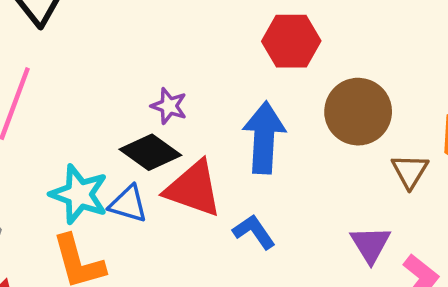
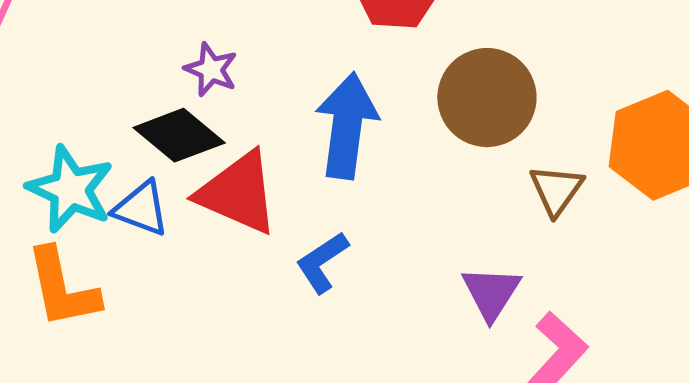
blue L-shape: (254, 232) -> (322, 262), turned -93

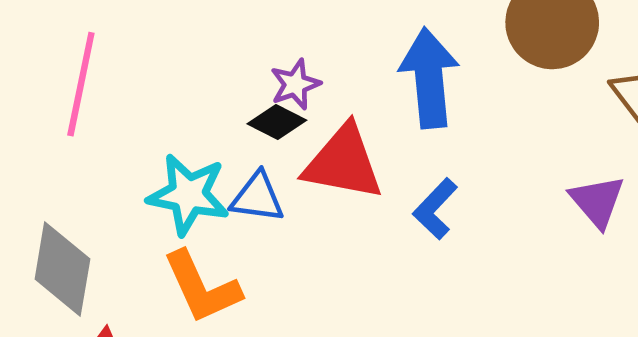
purple star: (211, 69) -> (295, 84), moved, turned -30
black diamond: (179, 135) -> (277, 122), size x0.7

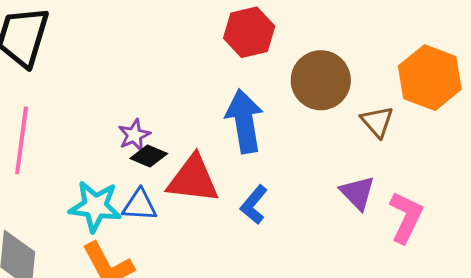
purple star: (295, 84) -> (134, 135), moved

